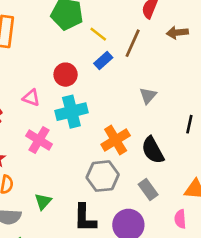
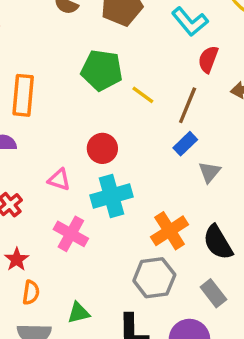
blue rectangle: (103, 61) -> (185, 144), moved
green triangle: (43, 201) -> (79, 313), turned 36

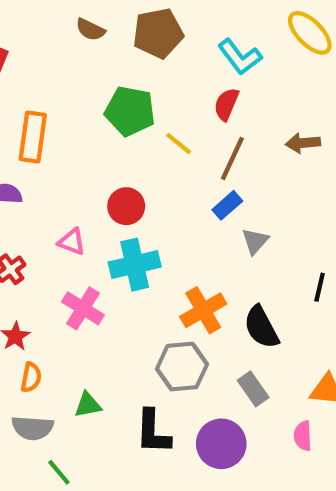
red semicircle: (208, 59) -> (226, 104), moved

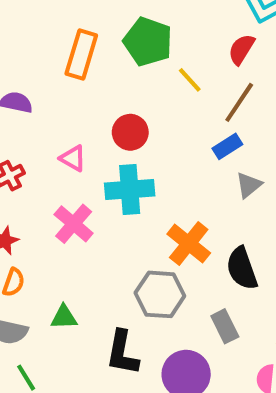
orange rectangle: (33, 137) -> (81, 55), moved
orange cross: (203, 310) -> (189, 244), turned -30

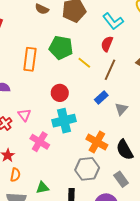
blue rectangle: (227, 146) -> (101, 98), moved
pink triangle: (73, 158) -> (24, 115), moved, turned 32

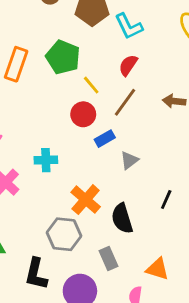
cyan L-shape: (113, 21) -> (129, 26), moved
red circle: (60, 93) -> (83, 114), moved
cyan cross: (64, 121) -> (46, 160), size x0.7

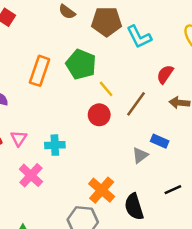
red semicircle: (128, 65) -> (165, 74), moved
blue rectangle: (105, 139) -> (160, 141), moved, turned 54
cyan cross: (46, 160) -> (55, 145), moved
black line: (166, 199) -> (173, 190), turned 42

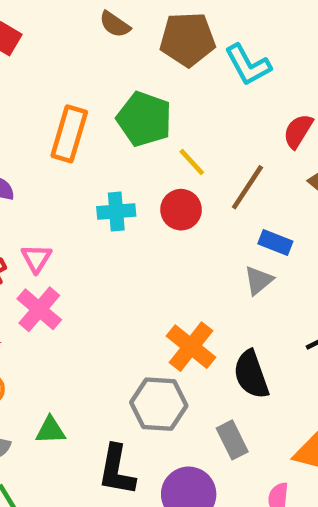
blue rectangle: (160, 141) -> (275, 242), moved
cyan cross: (55, 145) -> (116, 211), moved
pink cross: (31, 175) -> (39, 309), moved

